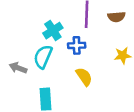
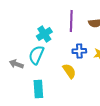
blue cross: (77, 45) -> (79, 51), moved

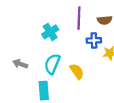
blue cross: (79, 51) -> (94, 40), moved
cyan semicircle: (36, 55) -> (52, 64), moved

